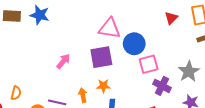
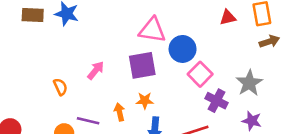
red triangle: (171, 18) -> (228, 18), turned 32
pink square: (149, 64) -> (200, 74), turned -30
orange semicircle: (16, 93) -> (60, 87), moved, turned -40

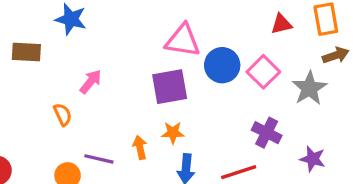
brown rectangle: (33, 15) -> (26, 52), moved
pink arrow: (96, 70) -> (91, 82), moved
pink square: (200, 74) -> (263, 72), moved
gray star: (249, 83) -> (309, 88), moved

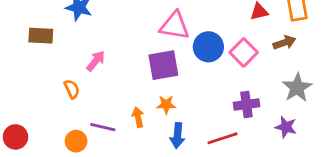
brown arrow: (336, 55) -> (284, 43), moved
gray star: (309, 88) -> (297, 88), moved
purple cross: (267, 133) -> (246, 105), turned -35

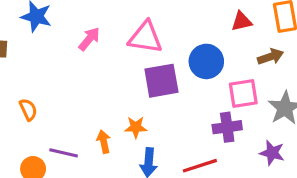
blue circle: (208, 47) -> (206, 61), moved
pink square: (244, 52) -> (243, 94), moved, turned 36
pink arrow: (96, 61) -> (89, 39), moved
purple square: (163, 65) -> (161, 81), moved

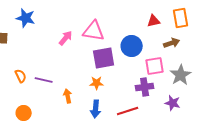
pink arrow: (89, 39) -> (66, 38), moved
orange star: (136, 127) -> (97, 83), moved
purple line: (64, 153) -> (44, 80), moved

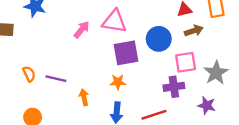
brown arrow: (172, 43) -> (194, 31), moved

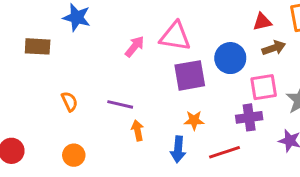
purple line: (56, 79) -> (120, 104), moved
orange star: (118, 82) -> (194, 120), moved

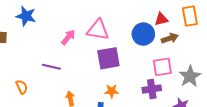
blue circle: (230, 58) -> (143, 34), moved
orange semicircle: (69, 102) -> (22, 87), moved
purple line: (120, 104) -> (51, 67), moved

